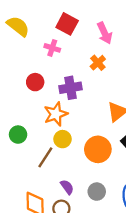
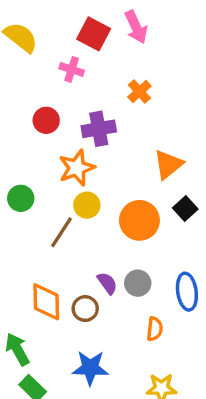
pink arrow: (105, 33) -> (136, 27), moved
purple semicircle: (67, 187) -> (107, 283), moved

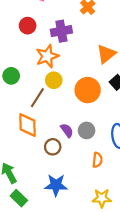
orange diamond: (46, 302) -> (28, 125), moved

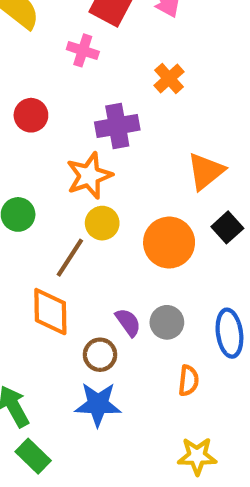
red circle: (28, 26) -> (31, 115), moved
blue star: (56, 185) -> (98, 404), moved

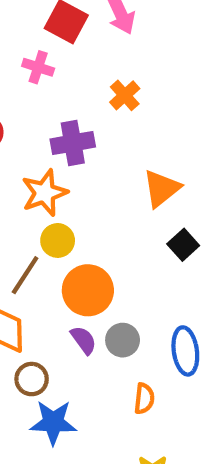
orange circle: (169, 243) -> (88, 290), moved
brown circle: (100, 355) -> (32, 379), moved

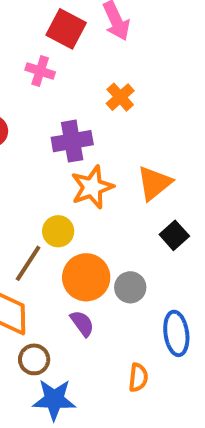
orange star: (45, 193) -> (92, 187), moved
gray circle: (123, 340) -> (130, 287), moved

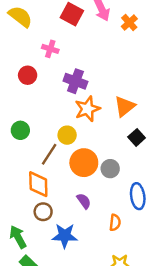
pink cross: (40, 71) -> (50, 49), moved
orange cross: (120, 97) -> (129, 23), moved
purple cross: (72, 141) -> (75, 81), turned 30
purple semicircle: (82, 323) -> (84, 201), moved
brown circle: (34, 359) -> (43, 212), moved

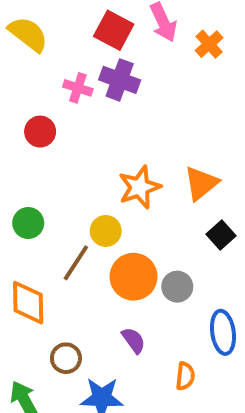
purple cross: (75, 81) -> (120, 80), moved
orange diamond: (38, 184) -> (28, 303), moved

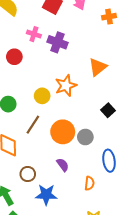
orange cross: (209, 44) -> (109, 17), moved, turned 32
purple cross: (120, 80) -> (58, 42), moved
orange triangle: (201, 183) -> (98, 67), moved
yellow circle: (106, 231) -> (42, 96), moved

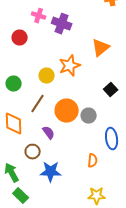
purple semicircle: (63, 165) -> (49, 133), moved

